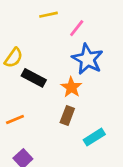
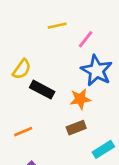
orange star: (71, 87) -> (80, 99), turned 30
brown rectangle: (67, 116) -> (76, 128), turned 48

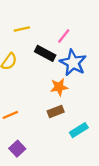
yellow line: (57, 26) -> (22, 29), moved
black rectangle: (42, 90) -> (45, 53), moved

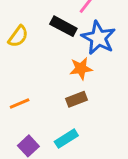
cyan rectangle: (79, 130) -> (66, 139), moved

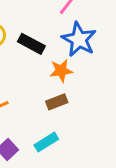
black rectangle: (63, 26) -> (31, 44), moved

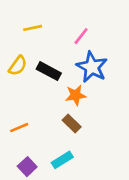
brown rectangle: (57, 102) -> (72, 124), turned 66

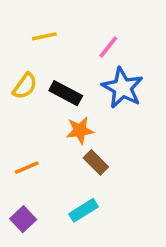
orange star: (76, 95) -> (80, 130), moved
purple square: (27, 167) -> (23, 219), moved

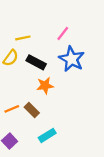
yellow line: (44, 36) -> (23, 38), moved
brown rectangle: (96, 162) -> (32, 110), moved

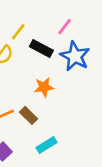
yellow line: (23, 38) -> (18, 32), turned -40
black rectangle: (36, 62) -> (41, 49), moved

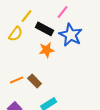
orange star: (44, 87) -> (47, 50), moved

